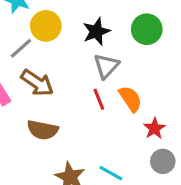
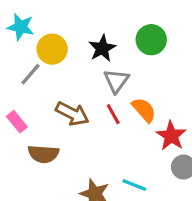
brown arrow: (37, 83) -> (72, 114), moved
red star: (154, 128) -> (171, 136), size x1.4
brown semicircle: (43, 130) -> (43, 154), moved

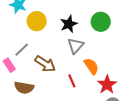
gray line: (31, 74) -> (22, 50), moved
red line: (113, 114) -> (72, 81), moved

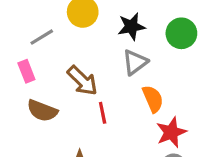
gray line: (22, 50) -> (42, 37), moved
red line: (72, 81) -> (103, 113), moved

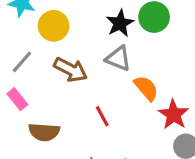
black star: (131, 26) -> (120, 23), moved
gray triangle: (135, 62) -> (118, 58), turned -44
brown arrow: (82, 81) -> (71, 70), moved

